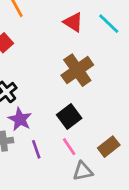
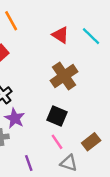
black square: (69, 117) -> (57, 116), turned -30
purple line: (36, 149) -> (29, 163), moved
gray triangle: (83, 171) -> (69, 163), turned 30

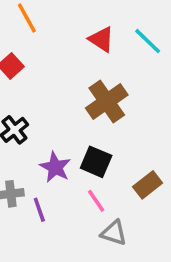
purple star: (15, 118) -> (55, 167), moved
brown rectangle: (91, 142) -> (148, 185), moved
purple line: (29, 163) -> (39, 210), moved

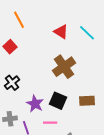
brown rectangle: (148, 185) -> (87, 101), moved, turned 35
pink line: (96, 201) -> (50, 123), moved, turned -56

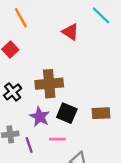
cyan line: (87, 33) -> (101, 15), moved
brown cross: (64, 67) -> (49, 84), moved, turned 30

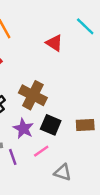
brown cross: (49, 84) -> (33, 95), turned 32
pink line: (57, 139) -> (41, 151), turned -35

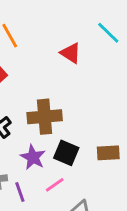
brown cross: (33, 95) -> (45, 117), turned -32

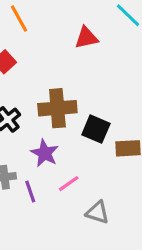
red triangle: (71, 53) -> (86, 38), turned -45
black square: (66, 153) -> (96, 129), moved

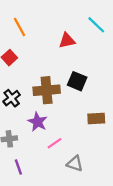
black square: (96, 129) -> (77, 81), moved
purple line: (30, 192) -> (18, 167), moved

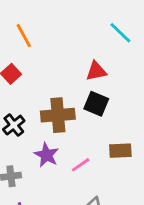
red triangle: (67, 41) -> (96, 71), moved
pink line: (54, 143) -> (81, 165), moved

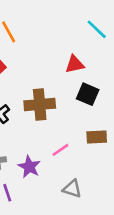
black square: (96, 104) -> (88, 94), moved
purple star: (46, 155) -> (29, 167), moved

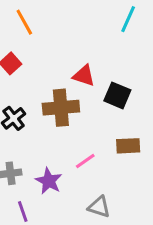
cyan line: (97, 29) -> (128, 19), turned 70
red triangle: (75, 64) -> (84, 76), moved, turned 30

